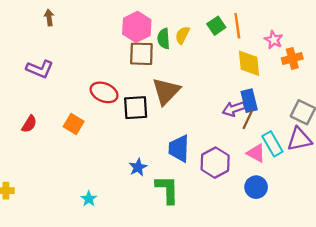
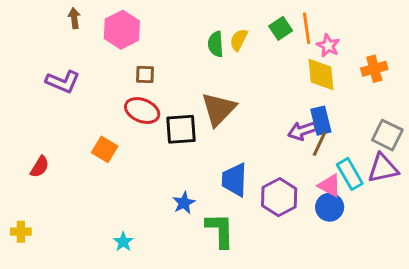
pink hexagon: (137, 27) -> (122, 30), moved
pink star: (274, 40) -> (328, 46), moved
brown square: (141, 54) -> (145, 74), moved, size x0.6
red semicircle: (29, 124) -> (40, 167), moved
blue circle: (256, 187) -> (330, 207), moved

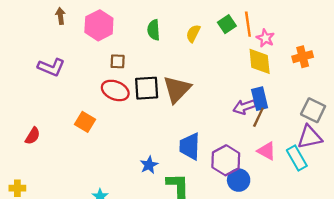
green semicircle: (216, 44) -> (154, 30), moved
black square: (181, 129) -> (147, 88), moved
cyan rectangle: (350, 174) -> (297, 158), moved
blue circle: (330, 207) -> (239, 180), moved

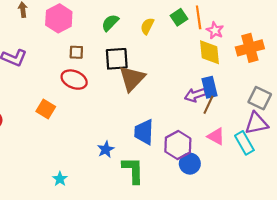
green semicircle: (154, 30) -> (110, 23), turned 48
orange cross: (303, 57) -> (250, 48), size x1.4
black square: (147, 88) -> (117, 59), moved

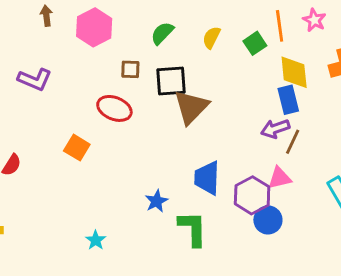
green square: (179, 17) -> (255, 43), moved
pink star: (215, 30) -> (314, 20), moved
brown square: (76, 52) -> (130, 69), moved
blue rectangle: (209, 87) -> (288, 100), moved
pink triangle: (216, 136) -> (280, 178), moved, turned -42

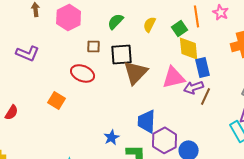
yellow diamond: (294, 72) -> (189, 48), moved
pink triangle: (280, 178) -> (174, 77), moved, size x1.4
purple hexagon: (252, 195) -> (165, 140), moved

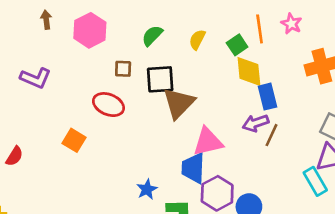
pink triangle: (174, 77) -> (208, 142), moved

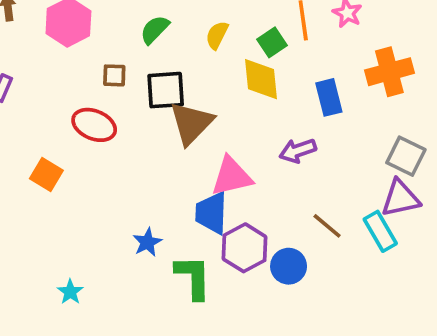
yellow diamond: (249, 71) -> (261, 79), moved
blue rectangle: (268, 97) -> (329, 97), moved
brown line: (271, 135) -> (327, 226), moved, turned -75

